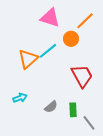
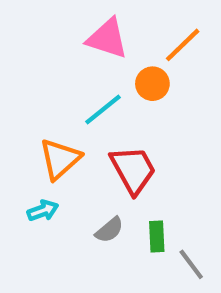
orange triangle: (28, 59) -> (60, 159), moved
red trapezoid: (82, 76) -> (133, 170), moved

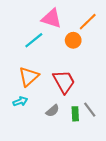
cyan line: (103, 110) -> (34, 40), moved
gray line: (191, 264) -> (90, 110), moved

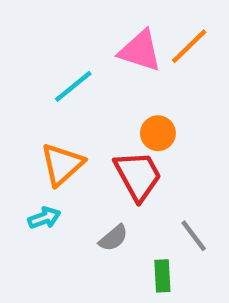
pink triangle: (51, 19) -> (140, 51), moved
orange circle: (73, 40) -> (158, 133), moved
green rectangle: (75, 114) -> (162, 276), moved

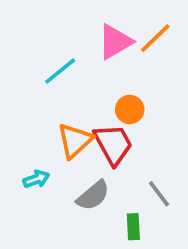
pink triangle: (140, 51) -> (115, 42), turned -48
orange triangle: (62, 164) -> (75, 141), moved
gray semicircle: (113, 238) -> (93, 196), size x1.4

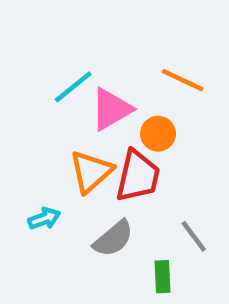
orange line: (155, 38) -> (183, 80), moved, turned 69
pink triangle: (115, 42) -> (111, 109), moved
red trapezoid: (113, 144) -> (138, 176), turned 42

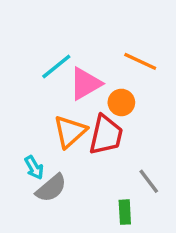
cyan arrow: (44, 219) -> (34, 168), turned 80
gray semicircle: (113, 239) -> (51, 188), moved

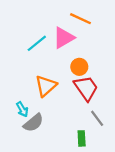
orange line: (140, 61) -> (80, 19), moved
pink triangle: (85, 84) -> (64, 38), moved
red trapezoid: (106, 135) -> (86, 88), moved, turned -48

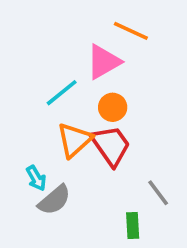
cyan line: (37, 43) -> (62, 93), moved
orange circle: (79, 67) -> (113, 107), moved
red trapezoid: (86, 88) -> (111, 145), moved

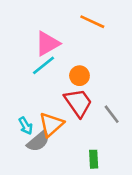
pink triangle: (104, 62) -> (47, 44), moved
orange triangle: (74, 140) -> (51, 125), moved
gray line: (158, 193) -> (112, 114), moved

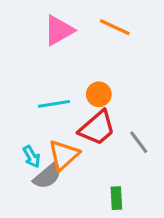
pink triangle: (47, 44) -> (59, 30), moved
cyan line: (44, 65) -> (54, 104), moved, turned 30
red trapezoid: (78, 103) -> (97, 128), turned 84

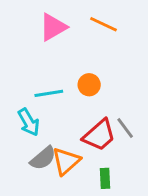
red trapezoid: (97, 128) -> (99, 135), moved
orange triangle: (64, 155) -> (66, 161), moved
cyan arrow: (32, 157) -> (29, 122), moved, size x1.4

